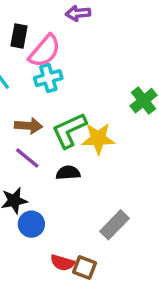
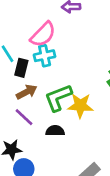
black rectangle: (19, 36) -> (21, 68), moved
brown arrow: (29, 126) -> (27, 92), turned -36

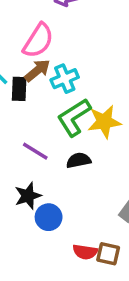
cyan cross: (45, 56) -> (65, 79), moved
brown arrow: (27, 92) -> (37, 70), moved

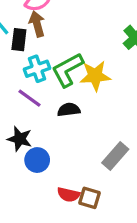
brown arrow: (37, 70) -> (37, 24), turned -70
cyan cross: (65, 79) -> (37, 69), moved
black star: (28, 196) -> (20, 139), turned 30

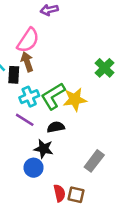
black star: (20, 139) -> (44, 149), moved
red semicircle: (68, 195) -> (59, 193), turned -112

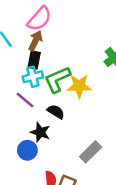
brown arrow: (27, 62) -> (36, 41), turned 36
black rectangle: (14, 75) -> (34, 60), moved
black semicircle: (56, 127) -> (56, 112), turned 35

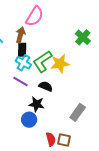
pink semicircle: (39, 19) -> (35, 16), moved
cyan cross: (33, 77) -> (23, 63), turned -35

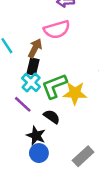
pink semicircle: (35, 16) -> (57, 30), turned 30
blue circle: (29, 120) -> (39, 153), moved

